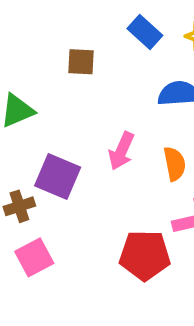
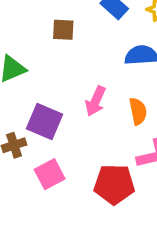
pink square: (34, 257) -> (50, 174), moved

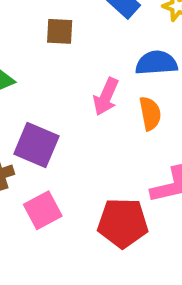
pink arrow: (96, 101) -> (106, 97), moved
orange semicircle: (138, 111) -> (150, 113), moved

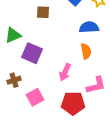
pink arrow: (106, 97) -> (65, 72), moved
purple square: (36, 145) -> (32, 53), moved

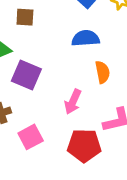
brown square: (43, 12) -> (25, 17), moved
blue semicircle: (89, 27) -> (86, 38), moved

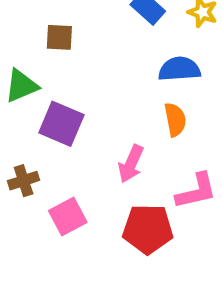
blue semicircle: (86, 38) -> (179, 69), moved

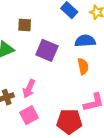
purple square: (61, 124) -> (47, 50), moved
pink arrow: (131, 164) -> (29, 89), moved

